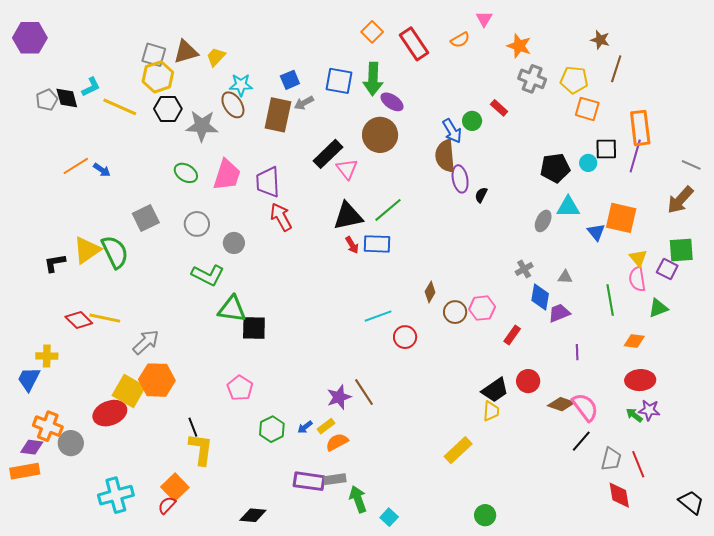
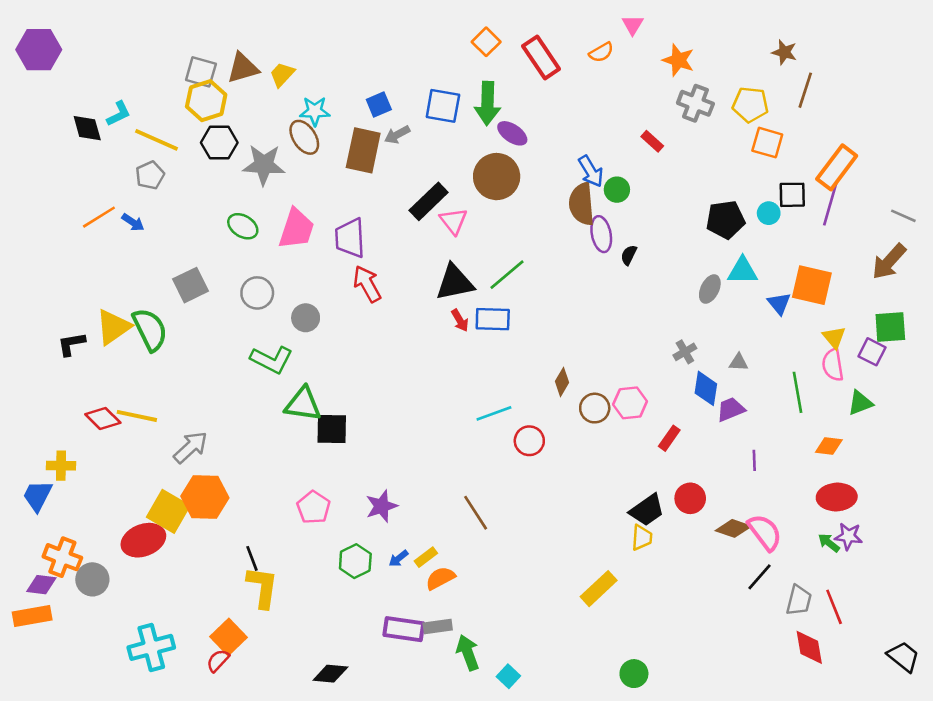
gray pentagon: (47, 100) -> (150, 175), moved
green circle: (472, 121) -> (617, 190), moved
orange rectangle: (640, 128) -> (837, 167), turned 44
purple star: (339, 397) -> (381, 506), moved

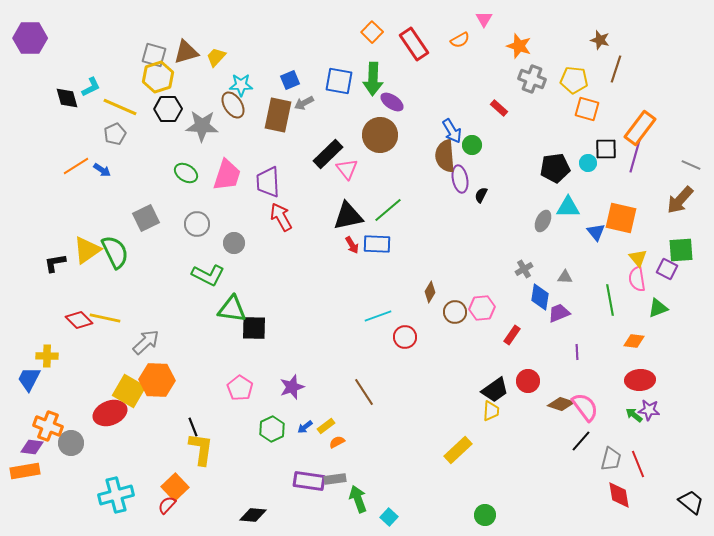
orange semicircle: (440, 578) -> (337, 442), size x0.7

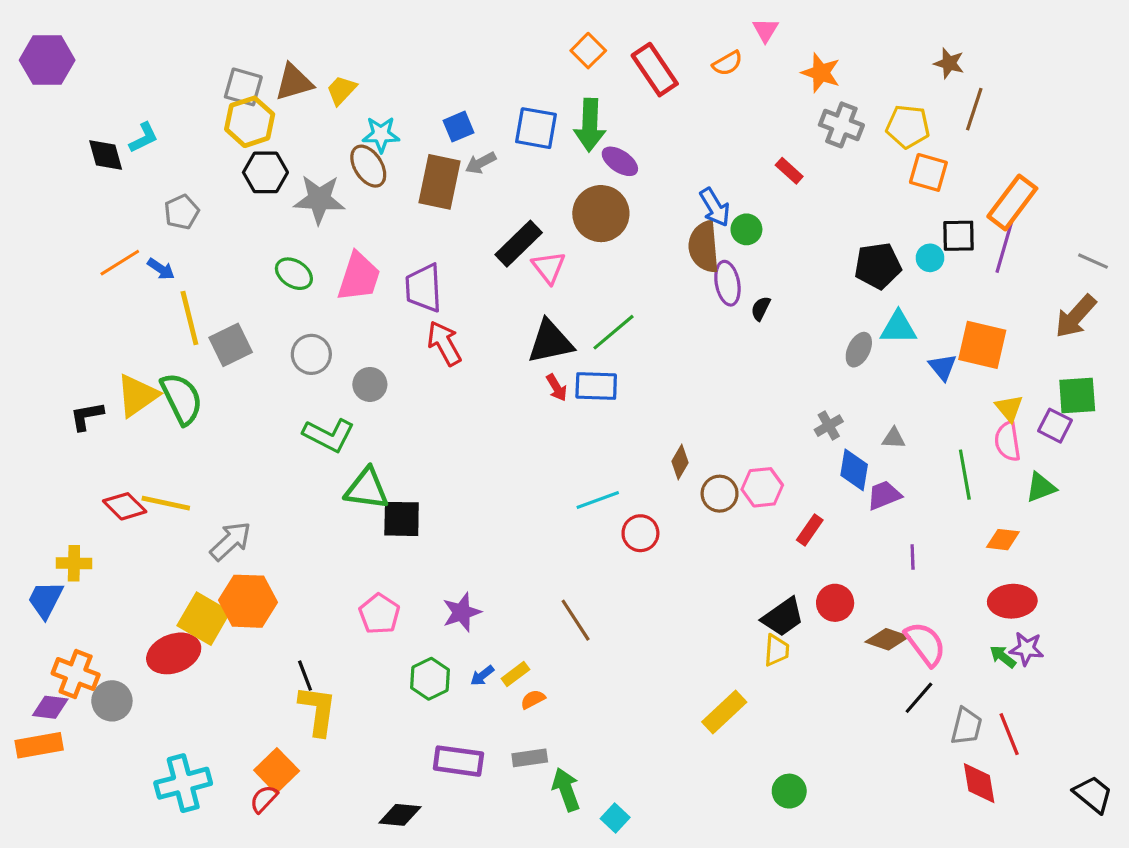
yellow line: (120, 107) -> (189, 318), moved, turned 52
purple rectangle: (309, 481) -> (458, 761), moved
green circle: (485, 515) -> (789, 791), moved

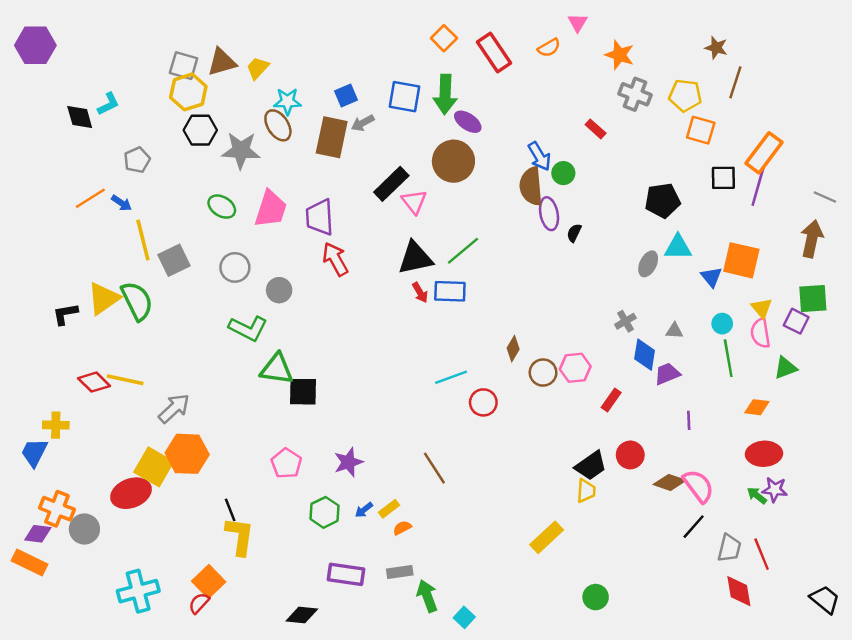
cyan circle: (930, 258) -> (722, 324), moved
brown arrow: (1076, 316) -> (812, 239), turned 150
orange rectangle: (39, 745) -> (29, 562), turned 36

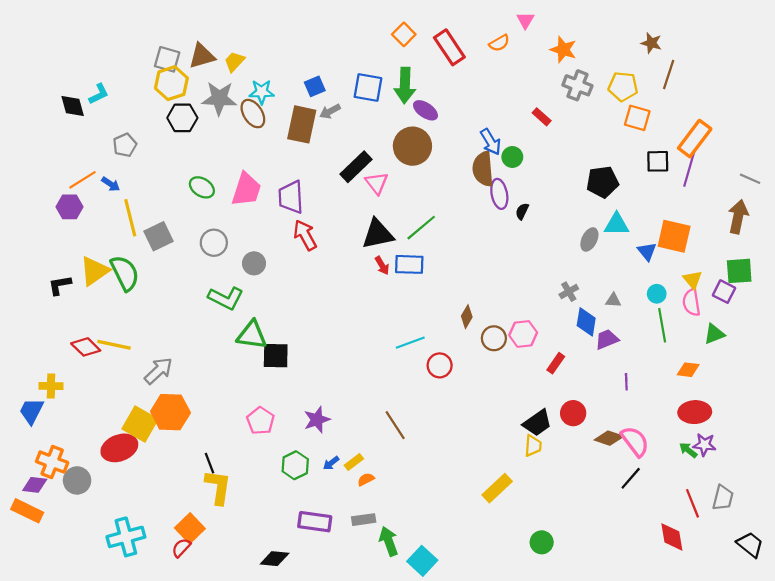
purple hexagon: (35, 45) -> (69, 207), moved, size x0.7
gray star: (241, 150) -> (219, 98), moved
gray trapezoid: (729, 548) -> (723, 498), moved
cyan square: (464, 617) -> (422, 561), size x1.5

